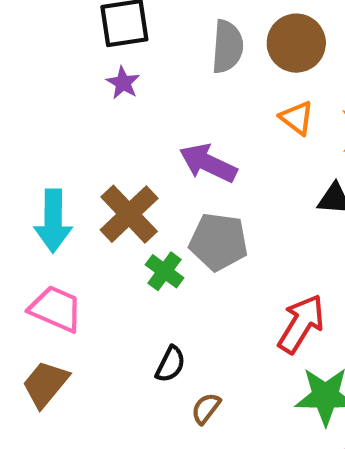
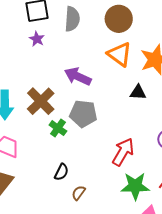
gray semicircle: (227, 47) -> (72, 19), moved
orange triangle: (297, 118) -> (119, 54), size x1.5

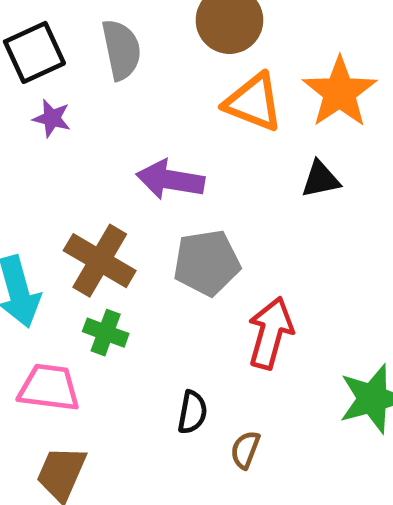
green cross: (58, 128) -> (106, 333), moved
red arrow: (123, 152) -> (270, 333), moved

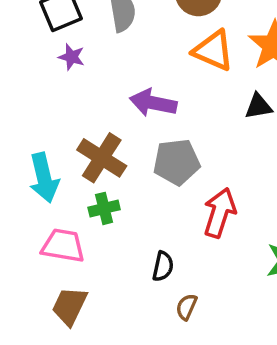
green cross: (106, 333) -> (104, 208), turned -36
brown semicircle: (245, 450) -> (187, 307), moved

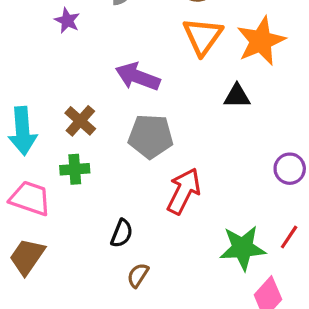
orange triangle: (213, 51) -> (203, 36), turned 33
brown cross: (102, 158) -> (80, 121), size x0.7

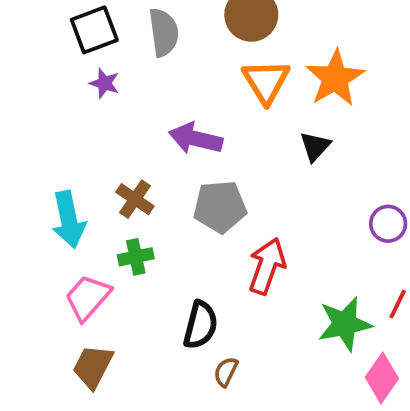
black triangle: (237, 96) -> (315, 146), turned -40
pink trapezoid: (30, 198) -> (88, 298), turned -60
black semicircle: (122, 233) -> (201, 325), size x1.4

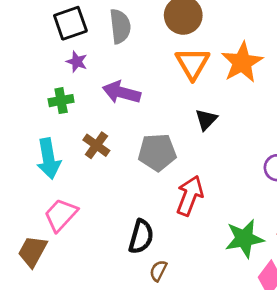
purple arrow: (196, 139) -> (121, 92), moved
black triangle: (315, 146) -> (206, 120), moved
green cross: (136, 257) -> (61, 101), moved
brown trapezoid: (93, 367) -> (33, 251), moved

